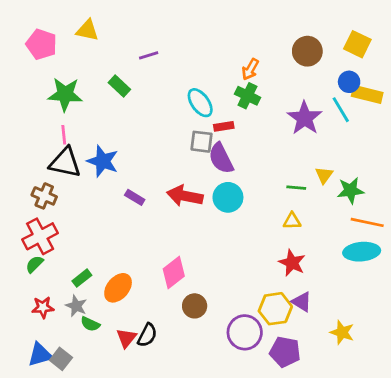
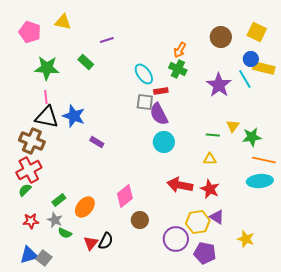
brown cross: (44, 196) -> (32, 141), size x1.4
red arrow: (185, 196) -> (180, 185), moved

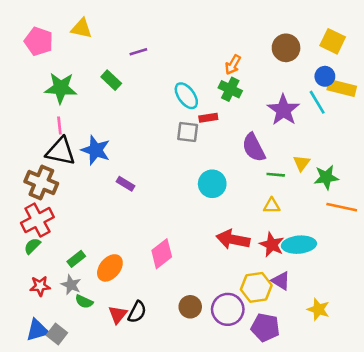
purple semicircle: (159, 114) -> (254, 148), moved
cyan ellipse: (260, 181) -> (299, 245), moved
brown circle: (140, 220) -> (190, 307), moved

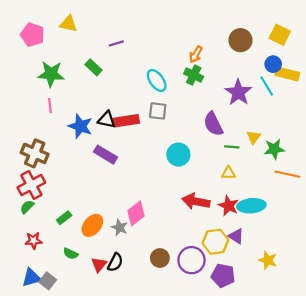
red rectangle: (208, 118) -> (126, 121), moved, size x1.6
black triangle: (61, 151) -> (107, 120), moved, size x0.7
purple rectangle: (125, 184) -> (105, 155), size x1.5
gray star: (71, 285) -> (120, 228), moved

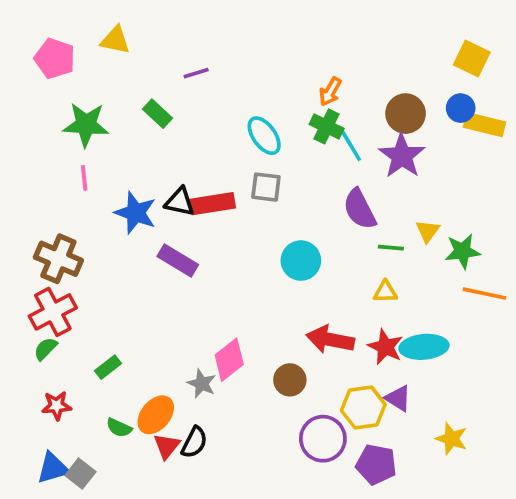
brown circle: (240, 40) -> (406, 114), moved
cyan line: (267, 86) -> (350, 145), moved
orange ellipse: (92, 225) -> (156, 415), moved
brown circle: (160, 258) -> (290, 380), moved

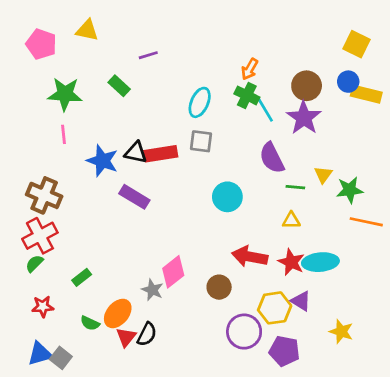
cyan ellipse: (264, 136) -> (200, 102), turned 60

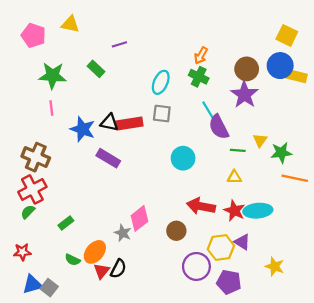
blue circle: (348, 82) -> (280, 66), size x1.5
cyan line: (265, 109) -> (209, 111), moved
red star: (43, 307) -> (22, 252), moved

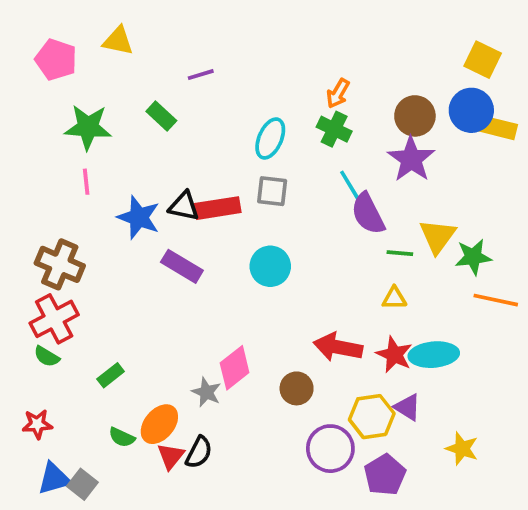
yellow triangle: (260, 140) -> (437, 236), size x1.5
cyan circle: (183, 158) -> (270, 266), moved
green semicircle: (28, 212) -> (47, 356), turned -104
purple pentagon: (229, 282) -> (385, 475), turned 30

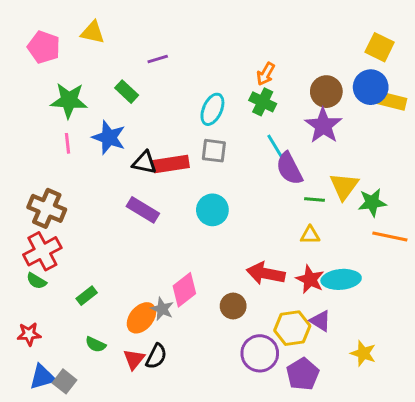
blue star: (139, 217) -> (109, 137), moved
orange ellipse: (159, 424) -> (141, 318), moved

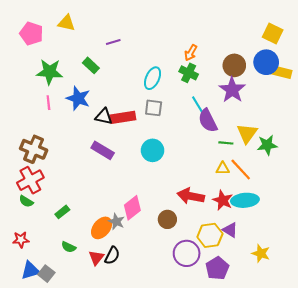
orange line: (390, 236) -> (241, 169), moved, turned 35

